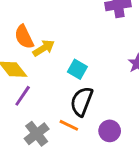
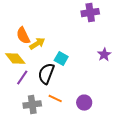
black semicircle: (82, 101) -> (46, 74), moved
gray cross: (37, 134) -> (32, 105), turned 30

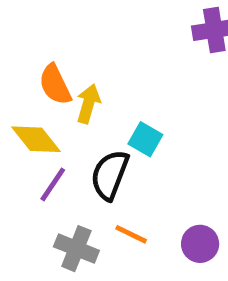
yellow arrow: (37, 44) -> (88, 104), turned -42
gray cross: (32, 105) -> (76, 249), turned 30

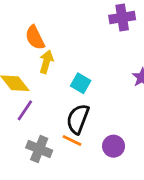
orange semicircle: (55, 85) -> (35, 38), moved
black semicircle: (110, 175) -> (78, 119), moved

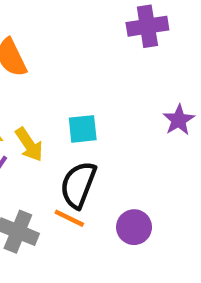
yellow arrow: (46, 62) -> (29, 145), moved, turned 130
cyan square: (81, 83) -> (83, 129), turned -36

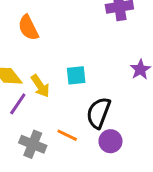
black semicircle: (78, 185) -> (99, 113), moved

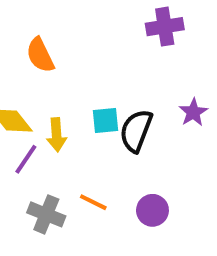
yellow arrow: (40, 86) -> (56, 135), turned 30
black semicircle: (99, 113) -> (136, 131), moved

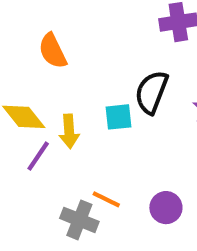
black semicircle: (136, 131) -> (152, 92), moved
gray cross: (46, 214) -> (79, 220), moved

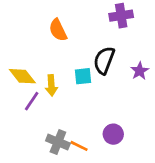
orange semicircle: (53, 51) -> (58, 30), moved
orange line: (106, 199) -> (79, 146), moved

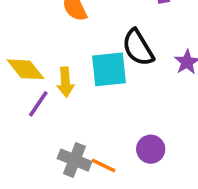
black semicircle: (104, 60) -> (138, 48), turned -52
cyan square: (83, 76) -> (109, 69), size x1.5

